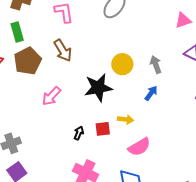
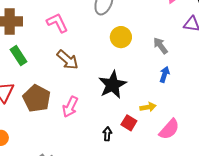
brown pentagon: (28, 61) -> (37, 98), moved
yellow circle: (122, 64) -> (121, 37), moved
red square: (103, 129) -> (129, 123), turned -35

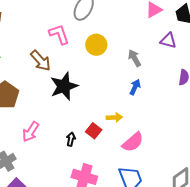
pink L-shape: (57, 23) -> (59, 34), moved
black star: (112, 85) -> (64, 86), moved
pink arrow: (70, 107) -> (31, 132), moved

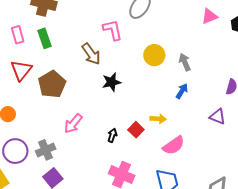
purple triangle: (168, 41) -> (218, 117), moved
yellow circle: (96, 45) -> (154, 55), moved
black star: (64, 86) -> (111, 82), size x0.7

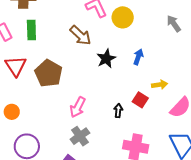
green rectangle: (44, 38) -> (31, 30), turned 30
yellow circle: (154, 55) -> (123, 17), moved
blue arrow: (182, 91) -> (138, 57), moved
gray cross: (46, 150) -> (80, 136), moved

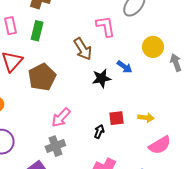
yellow circle: (123, 17) -> (153, 47), moved
blue arrow: (138, 57) -> (125, 67), moved, turned 91
red square: (140, 100) -> (116, 118), moved, turned 35

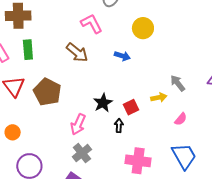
gray arrow: (176, 63) -> (178, 83), moved
black star: (101, 78) -> (103, 103), moved
pink semicircle: (160, 145) -> (181, 119), size x0.6

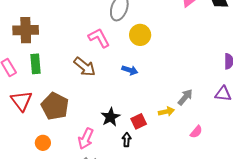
yellow circle: (143, 28) -> (140, 35), moved
gray arrow: (178, 83) -> (185, 97), turned 78
pink semicircle: (181, 119) -> (196, 132), moved
orange circle: (13, 132) -> (43, 143), moved

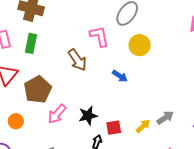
yellow arrow: (166, 112) -> (143, 126), turned -49
pink arrow: (86, 139) -> (57, 114), moved

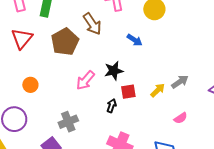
brown pentagon: (38, 90) -> (65, 42), moved
pink arrow: (57, 114) -> (85, 80), moved
black star: (88, 116) -> (114, 71), moved

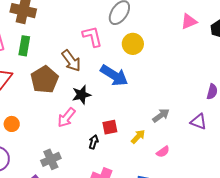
blue arrow: (135, 40) -> (114, 75), size x1.8
black star: (114, 71) -> (81, 95), moved
yellow arrow: (158, 90) -> (138, 137), moved

